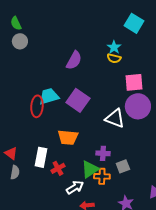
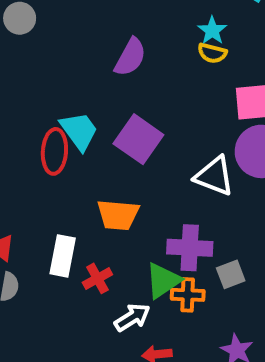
cyan trapezoid: (49, 96) -> (79, 131), turned 70
purple cross: (103, 153) -> (190, 248), size x1.5

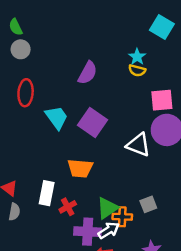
red ellipse: (54, 151) -> (26, 93), moved
purple cross: (190, 248) -> (88, 232), moved
white arrow: (132, 317) -> (109, 230), moved

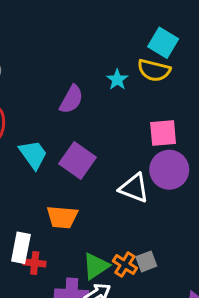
cyan star: (137, 57) -> (117, 80), moved
yellow semicircle: (137, 70) -> (154, 70), moved, size x1.5
red cross: (68, 207) -> (35, 263), moved, turned 35
orange cross: (122, 217) -> (125, 265), moved, turned 30

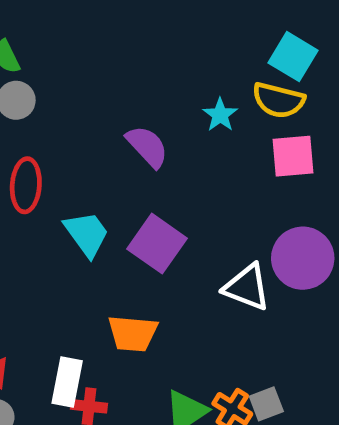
purple semicircle: (71, 99) -> (147, 146), turned -72
pink square: (163, 133) -> (293, 156), moved

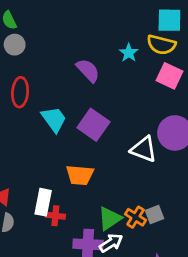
cyan square: (293, 57) -> (169, 20), turned -30
pink square: (293, 156) -> (169, 76), turned 30

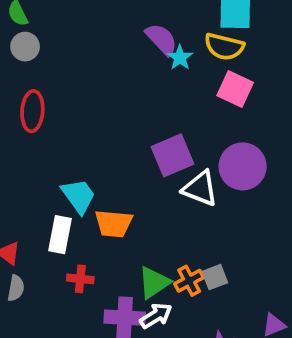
purple semicircle: (88, 70) -> (161, 39), moved
cyan trapezoid: (54, 119) -> (78, 196), moved
purple square: (93, 125) -> (173, 155), moved, turned 32
white rectangle: (43, 202) -> (60, 235), moved
orange cross: (136, 217) -> (189, 281), turned 30

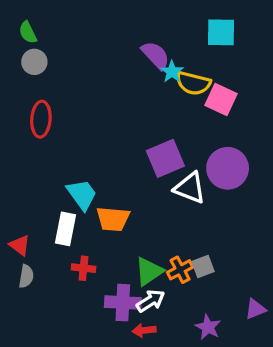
yellow semicircle: (224, 47) -> (193, 83), moved

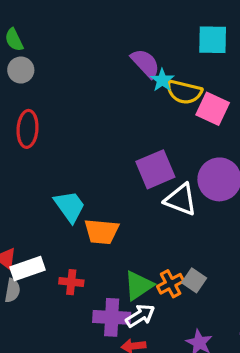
white rectangle: (65, 229) -> (28, 269), moved, turned 60
gray square: (203, 267) -> (194, 280), turned -35

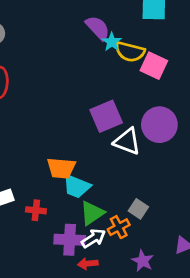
cyan trapezoid: (70, 206) -> (77, 186), moved, turned 148
orange cross: (171, 284) -> (119, 227), moved

